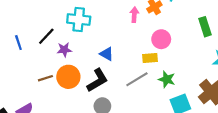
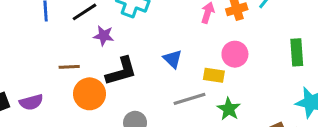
blue triangle: (107, 54) -> (173, 59), moved
orange circle: (68, 77) -> (90, 94), moved
black L-shape: (97, 80) -> (121, 71), moved

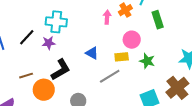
purple star: (104, 36) -> (49, 43), moved
green rectangle: (297, 52) -> (158, 20), moved
green star: (229, 109) -> (147, 61), moved

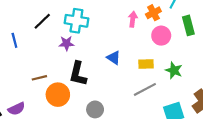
black line: (27, 37) -> (42, 21), moved
pink circle: (132, 40) -> (161, 36), moved
black L-shape: (61, 70) -> (78, 74), turned 130
gray line: (110, 76) -> (145, 89), moved

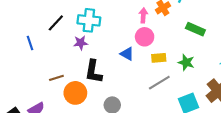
green rectangle: (188, 25) -> (195, 29), moved, turned -48
pink circle: (161, 36) -> (145, 37), moved

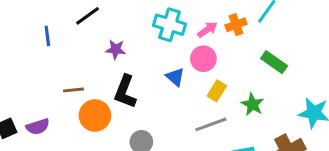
pink arrow: (143, 15) -> (208, 30), turned 40
cyan cross: (89, 20) -> (170, 25), moved
yellow rectangle: (159, 58) -> (217, 91), turned -64

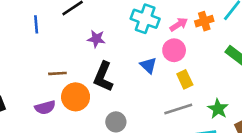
yellow rectangle: (217, 91) -> (185, 79), turned -60
green star: (253, 104) -> (218, 109), moved
purple semicircle: (38, 127) -> (45, 107), moved

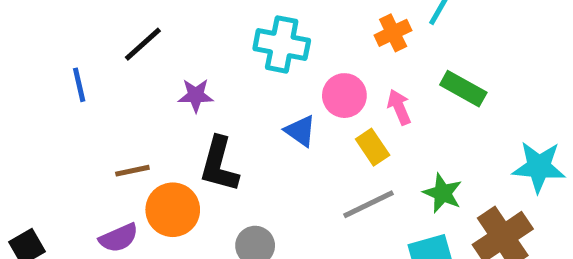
pink arrow: (179, 24) -> (399, 107), moved, turned -72

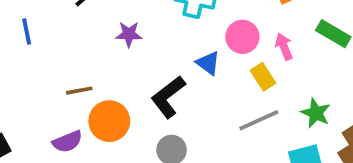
blue line: (79, 85) -> (27, 32), moved
black L-shape: (219, 164) -> (168, 97), moved, turned 36

